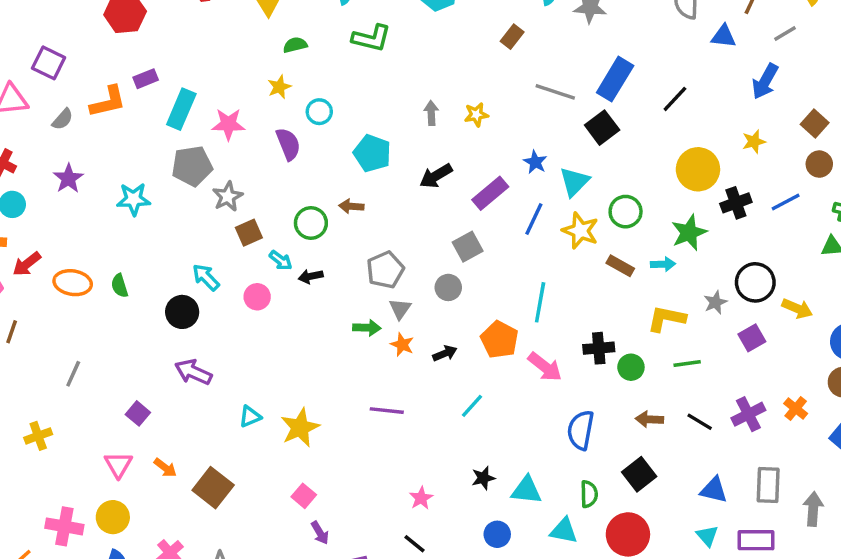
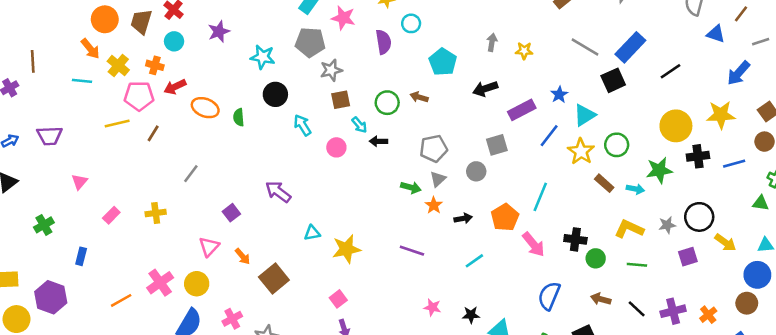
yellow star: (754, 142) -> (721, 115), size x1.6
black circle: (182, 312) -> (275, 94), moved
pink star: (421, 498) -> (432, 307), moved, turned 30
pink cross: (64, 526) -> (160, 283), turned 32

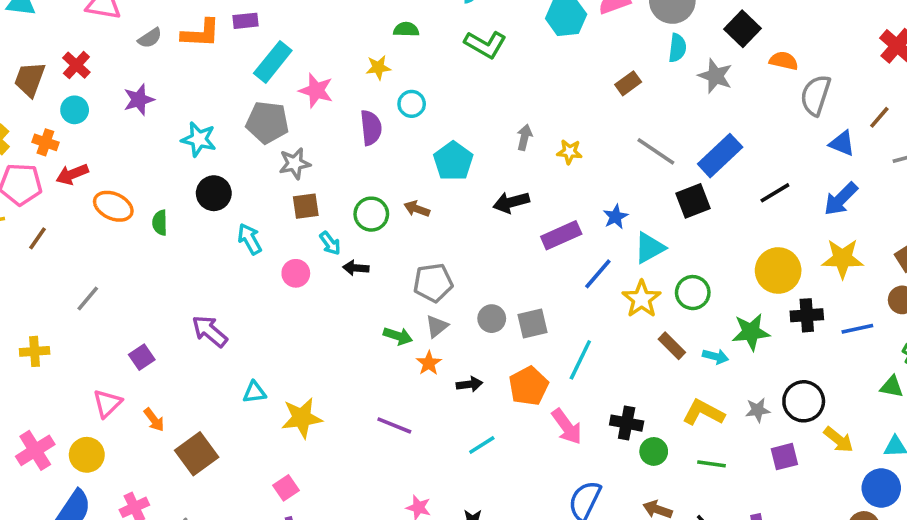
blue arrow: (739, 73) -> (841, 199), moved
gray square: (497, 145) -> (532, 324), moved

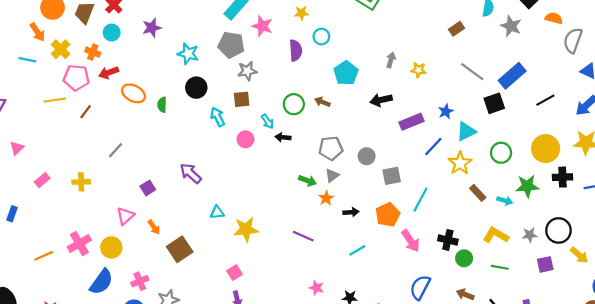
brown square: (306, 206) -> (242, 99), moved
green circle: (693, 293) -> (501, 153), moved
gray circle: (492, 319) -> (367, 156), moved

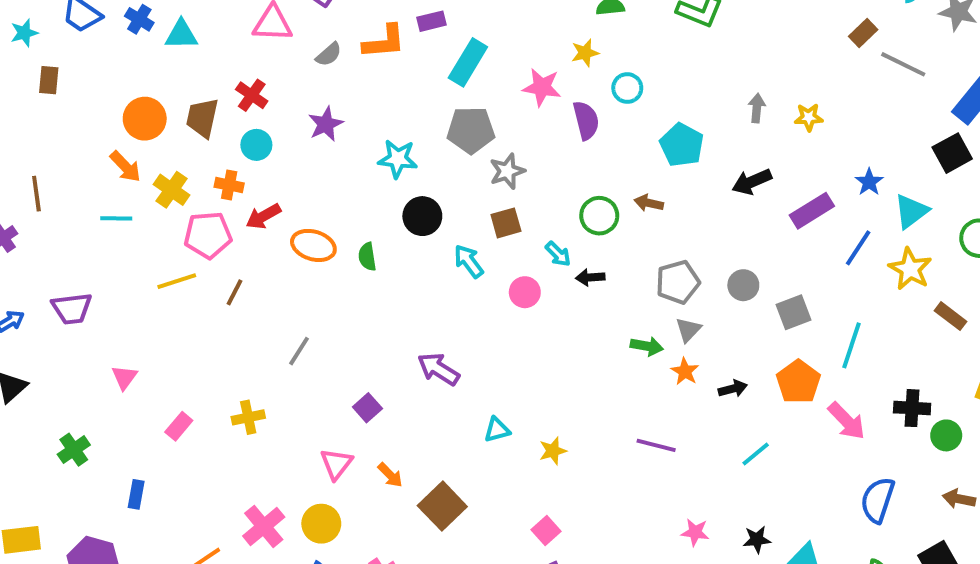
pink star: (262, 26) -> (542, 87), moved
gray line: (472, 72) -> (903, 64), moved
yellow star: (246, 229) -> (553, 451), size x0.6

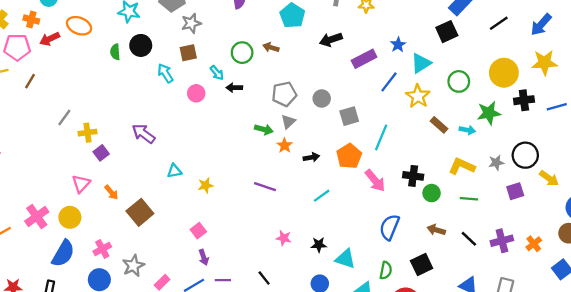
orange ellipse: (313, 245) -> (79, 26), moved
green semicircle: (367, 257) -> (115, 52), moved
yellow cross: (248, 417) -> (88, 133), moved

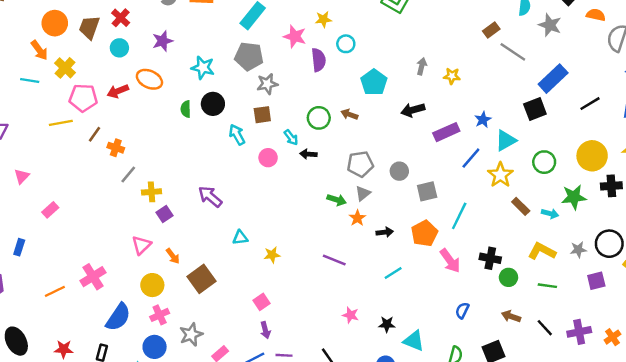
orange cross: (31, 19) -> (116, 148), moved
yellow circle: (70, 217) -> (152, 285), moved
blue semicircle: (389, 227) -> (462, 310), size x0.6

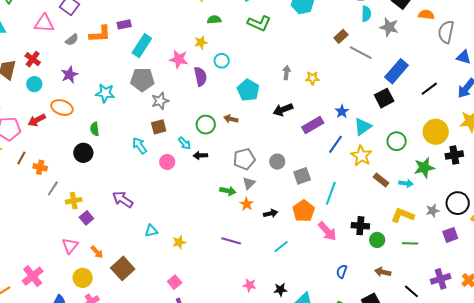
black circle: (213, 104) -> (83, 153), moved
black line: (545, 328) -> (411, 291), moved

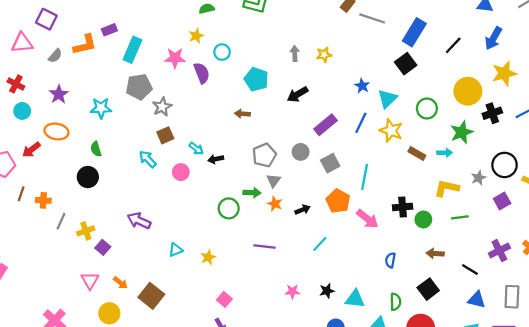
green circle: (206, 125) -> (229, 208), moved
purple rectangle: (313, 125) -> (326, 125), moved
pink square: (175, 282) -> (224, 299), moved

